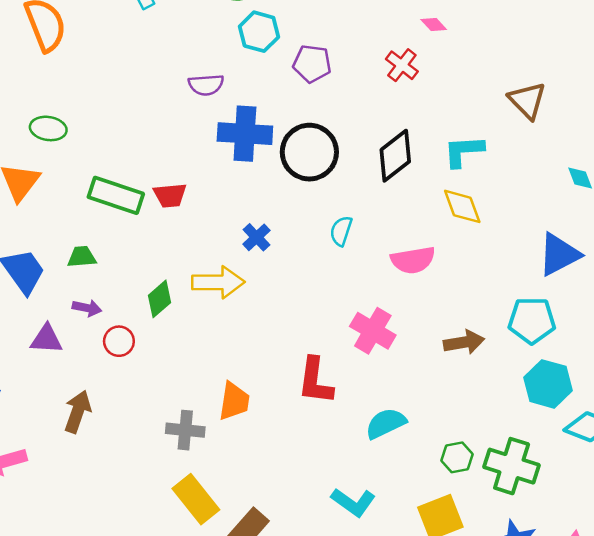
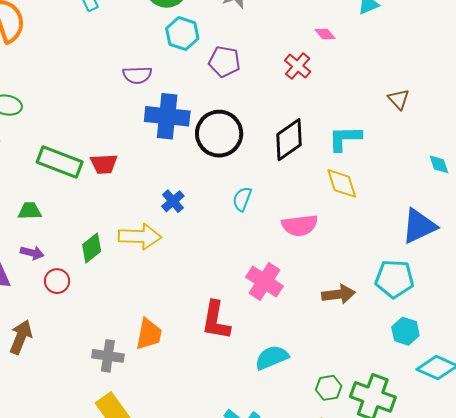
brown triangle: (527, 100) -> (399, 99), size x0.7
cyan hexagon: (548, 384) -> (405, 331), size x0.7

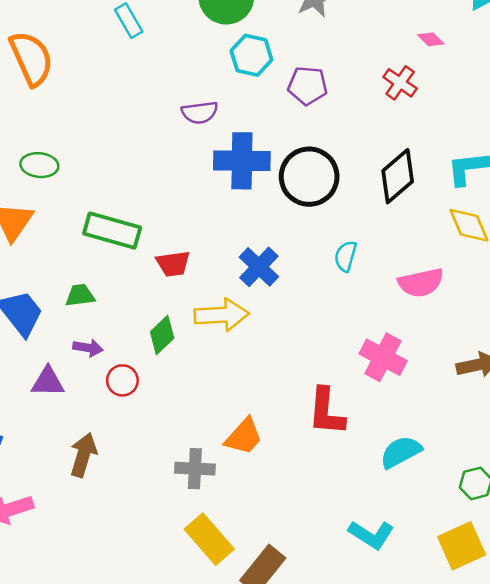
red trapezoid: (104, 164) -> (173, 264), moved
blue cross: (173, 201) -> (259, 267), size x1.4
orange trapezoid: (149, 334) -> (244, 436), turned 36

